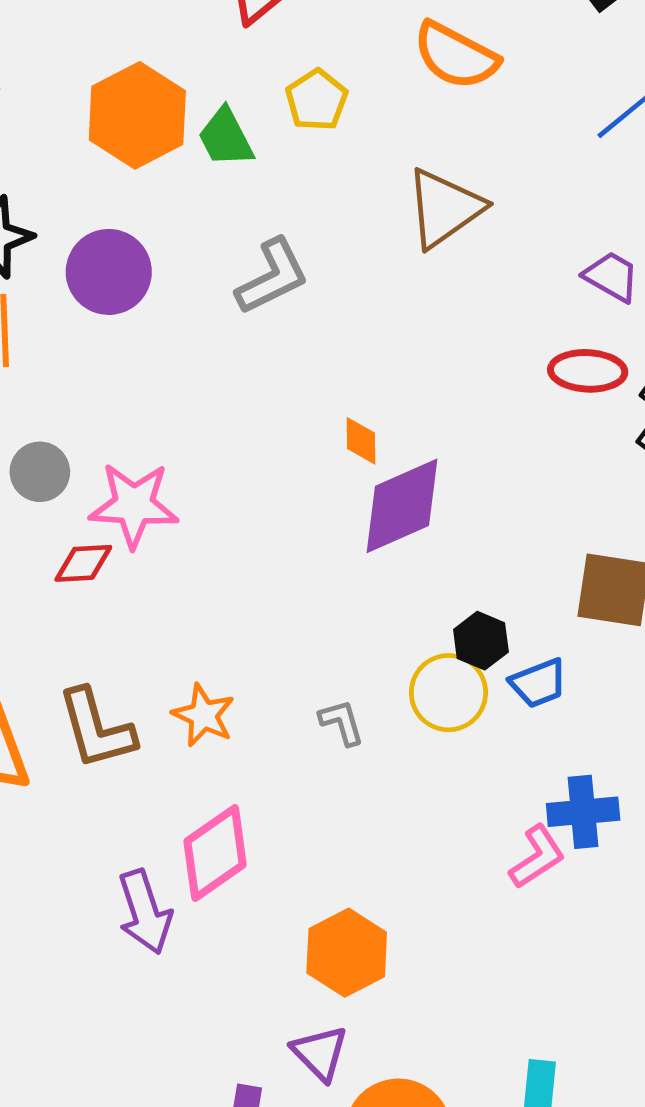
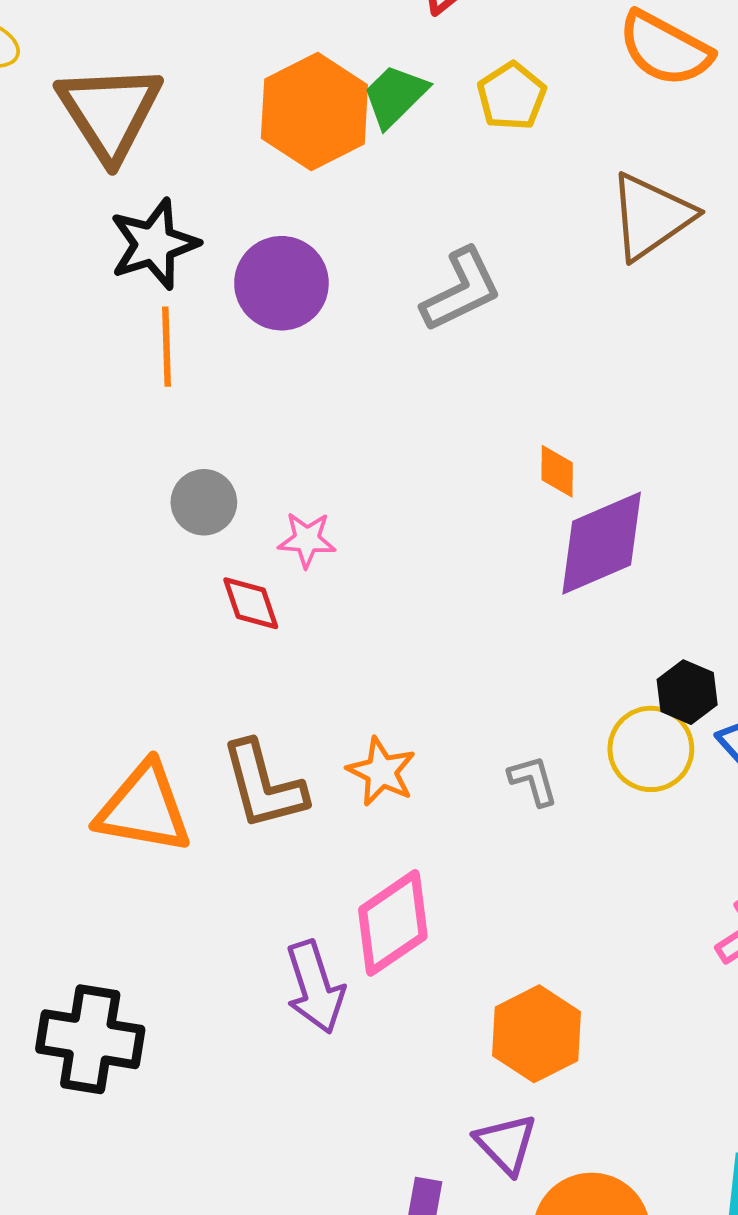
green trapezoid: (226, 138) -> (395, 96), moved, turned 72
pink star: (134, 505) -> (307, 540), size x0.6
red diamond: (83, 563) -> (251, 603), turned 74

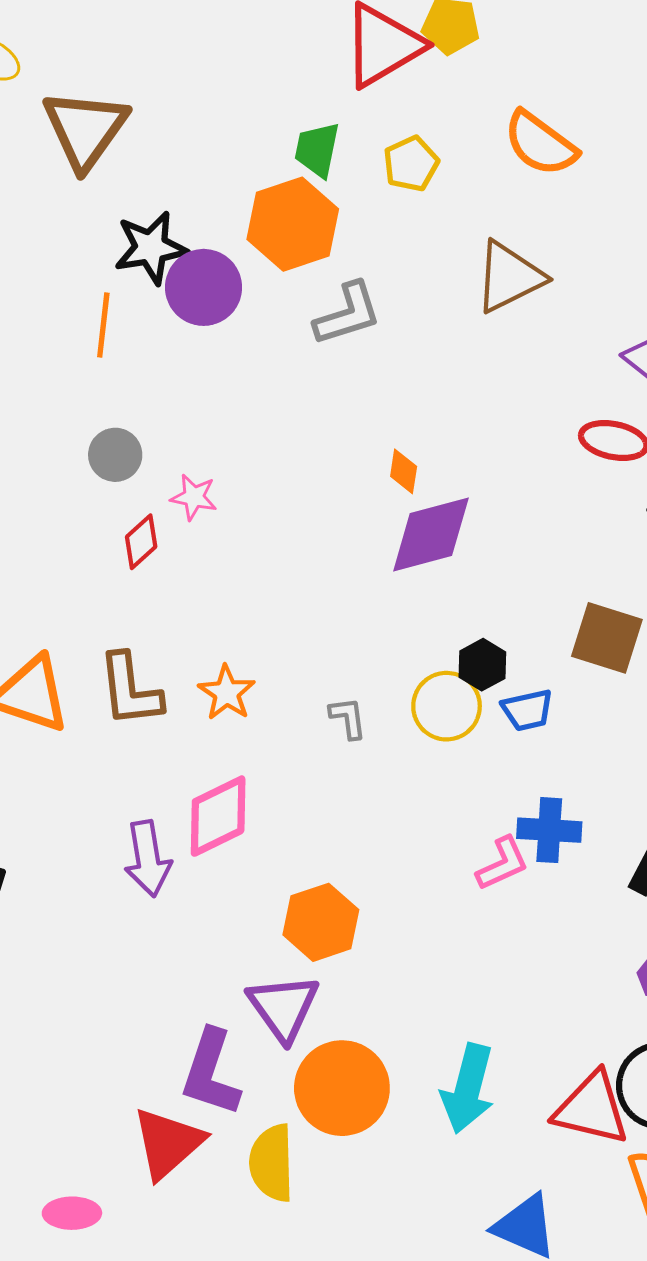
green trapezoid: (395, 96) -> (317, 150), turned -42
orange hexagon: (314, 111) -> (293, 224), moved
black star: (154, 244) -> (151, 248), moved
red diamond: (251, 603) -> (141, 542), turned 58
purple triangle: (506, 1144) -> (283, 1007), size x1.4

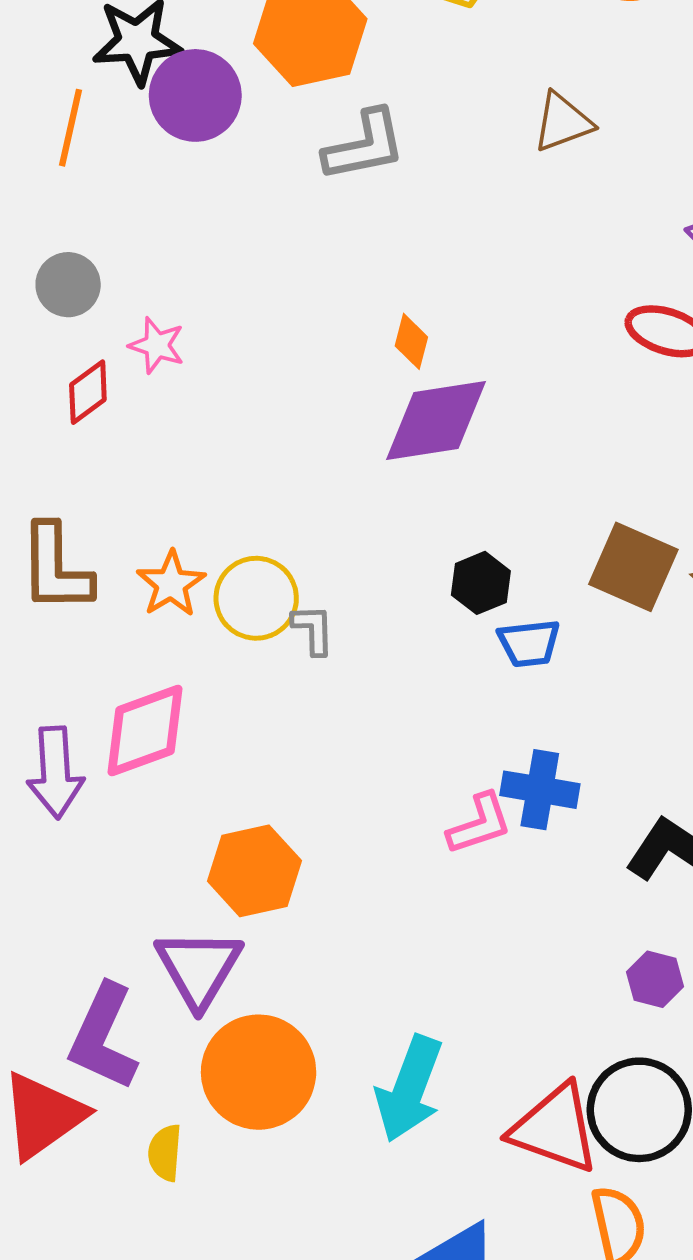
brown triangle: (509, 277) -> (563, 122), size x0.7
yellow circle: (447, 706) -> (256, 598), moved
yellow semicircle: (272, 1163) -> (165, 1153), size x0.6

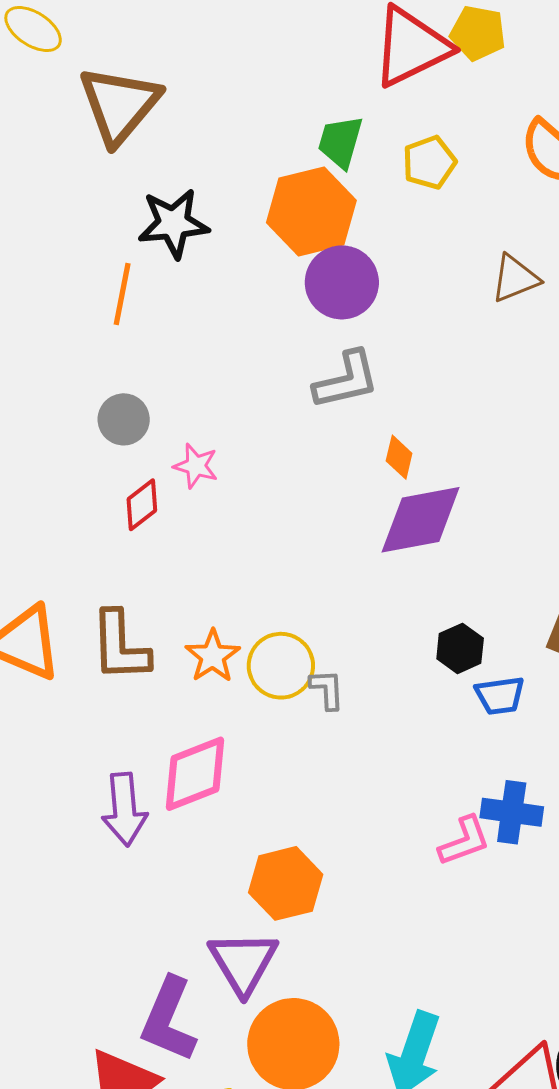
purple circle: (195, 95) -> (342, 282), moved
gray L-shape: (364, 146) -> (346, 380), moved

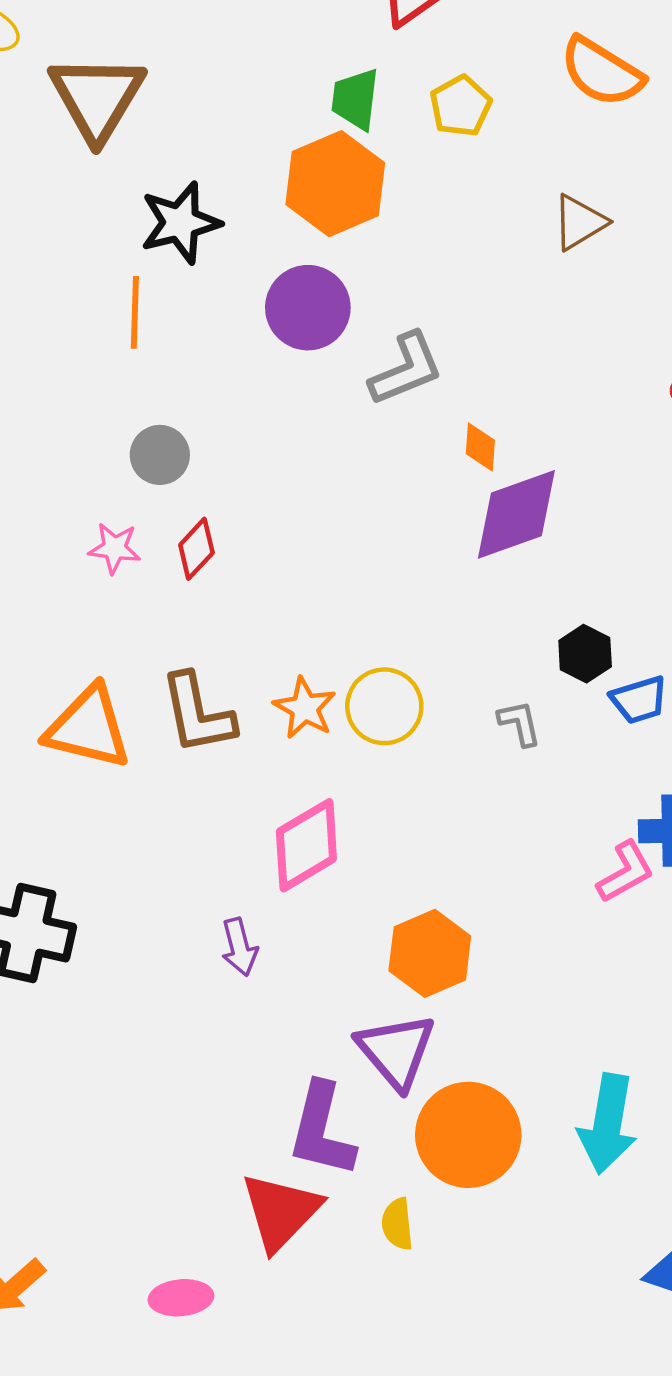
purple circle: (342, 282) -> (308, 308), moved
pink star: (196, 466) -> (114, 548), moved
gray L-shape: (327, 689) -> (520, 723), moved
purple arrow: (124, 809) -> (239, 947), moved, size x0.7

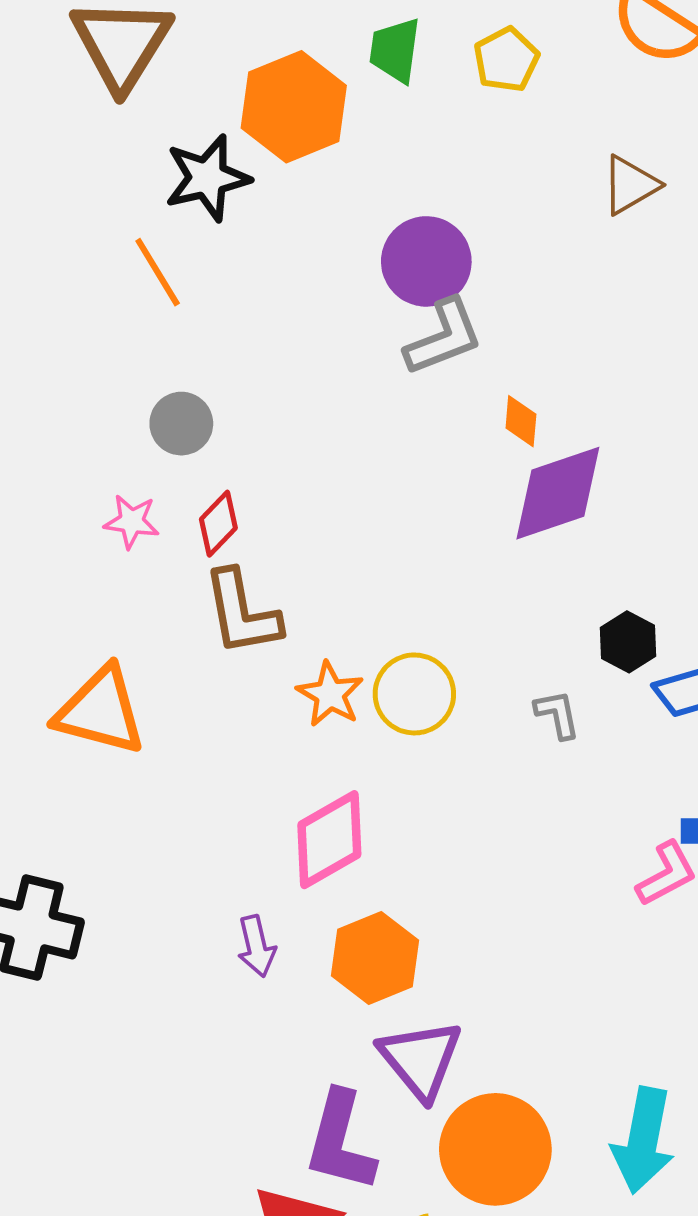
orange hexagon: (335, 184) -> (294, 107), moved
purple circle: (308, 308) -> (426, 261), moved
orange line: (135, 312) -> (158, 272), turned -34
brown L-shape: (198, 714) -> (242, 613), moved
orange hexagon: (430, 953) -> (375, 958), moved

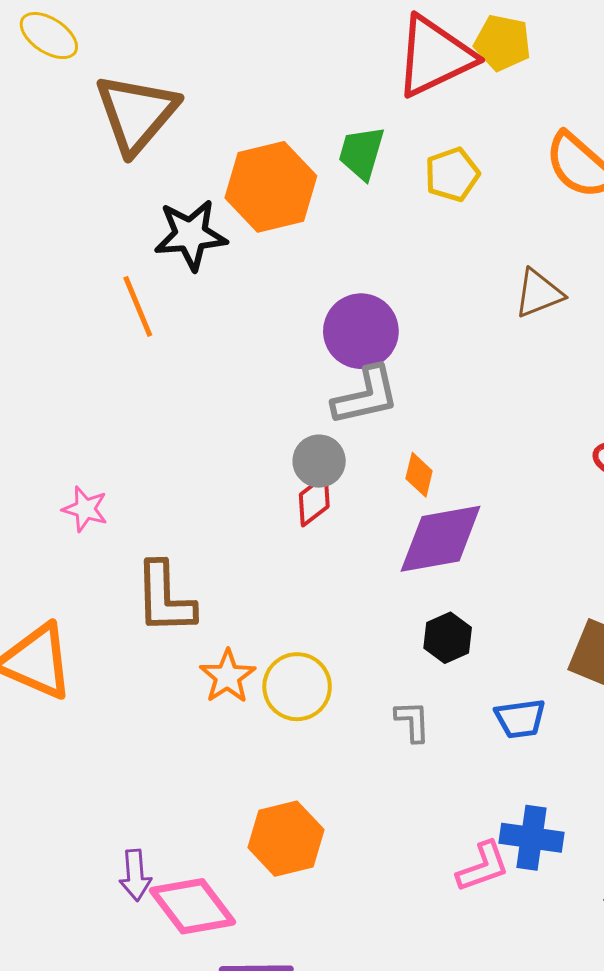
gray circle: (181, 424) -> (319, 461), moved
red diamond: (218, 524) -> (314, 501), moved
black hexagon: (628, 642) -> (448, 638), moved
pink diamond: (329, 840) -> (192, 906), moved, turned 74
orange hexagon: (375, 958) -> (286, 839), moved

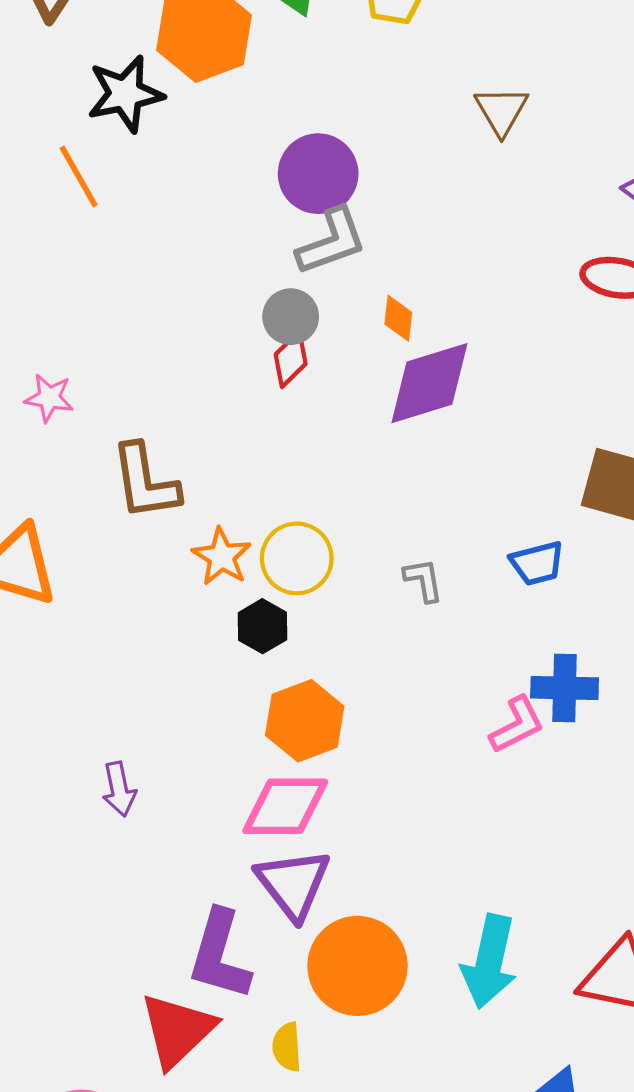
brown triangle: (539, 293) -> (501, 111), turned -32
black hexagon: (448, 638) -> (262, 626), moved
purple arrow: (135, 875) -> (119, 789), moved
pink diamond: (192, 906) -> (285, 806), moved, turned -46

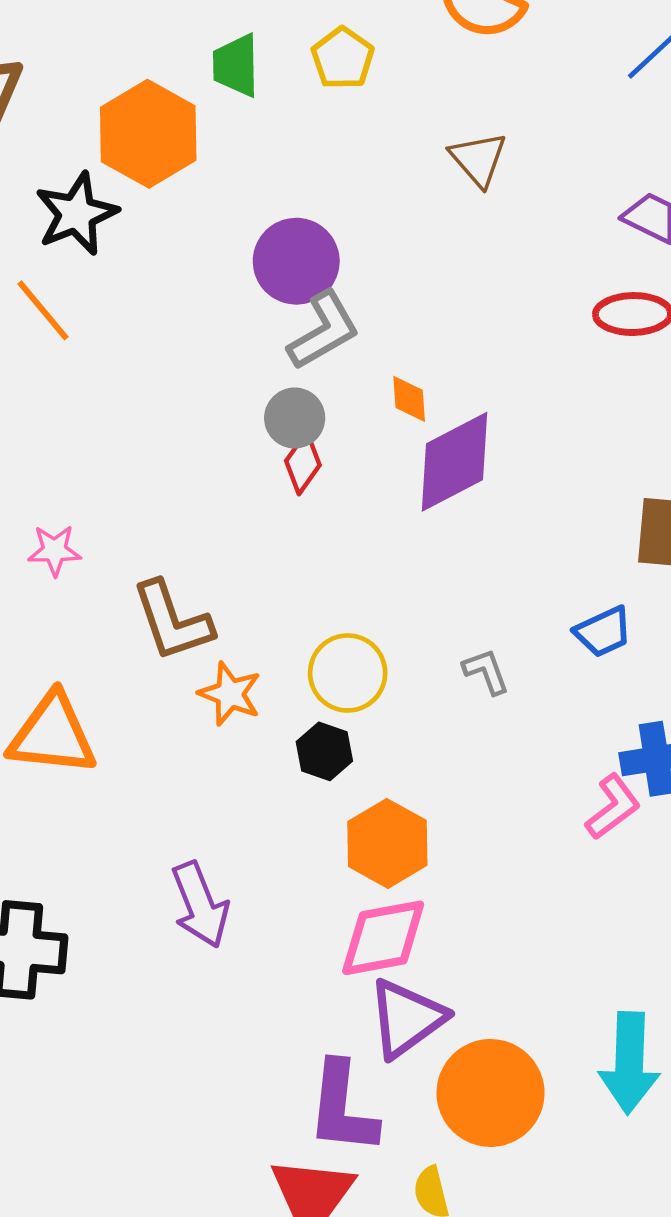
orange star: (222, 557) -> (230, 694), moved
purple arrow: (119, 789) -> (200, 905), moved, size x1.5
purple triangle: (293, 884) -> (406, 1018), turned 42

